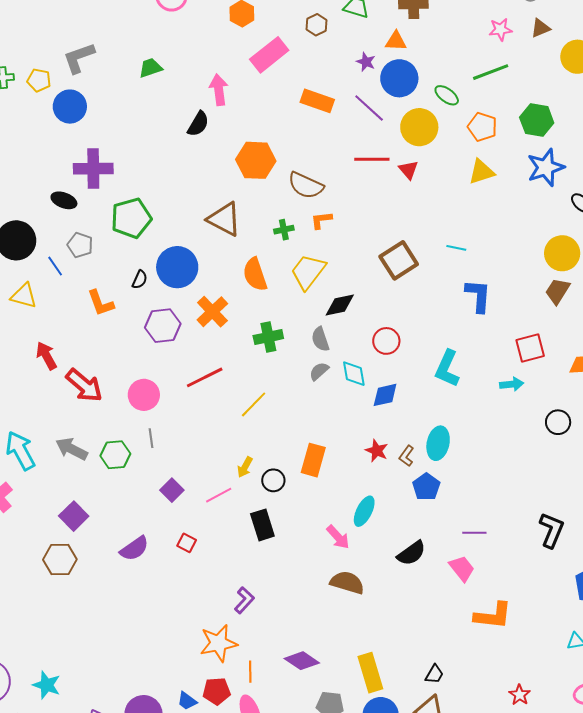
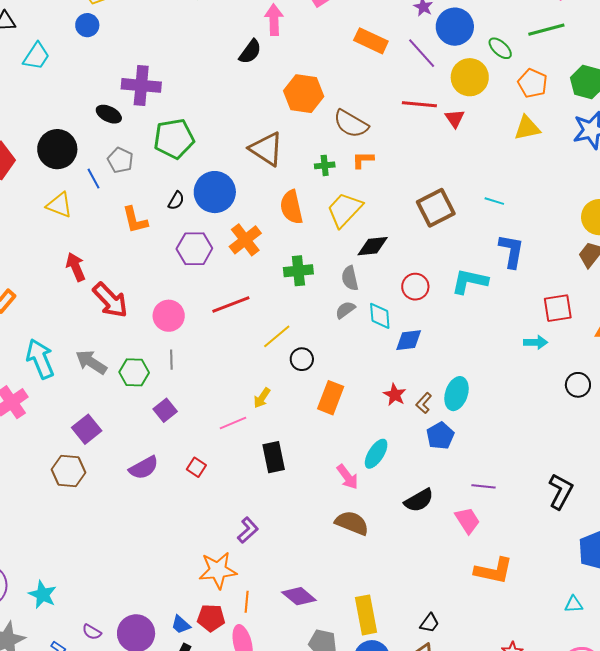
blue circle: (70, 107) -> (87, 25), moved, size x0.7
cyan L-shape: (447, 369) -> (470, 281), moved, turned 72
black circle: (273, 480) -> (302, 359), moved
purple square: (172, 490) -> (165, 410), moved

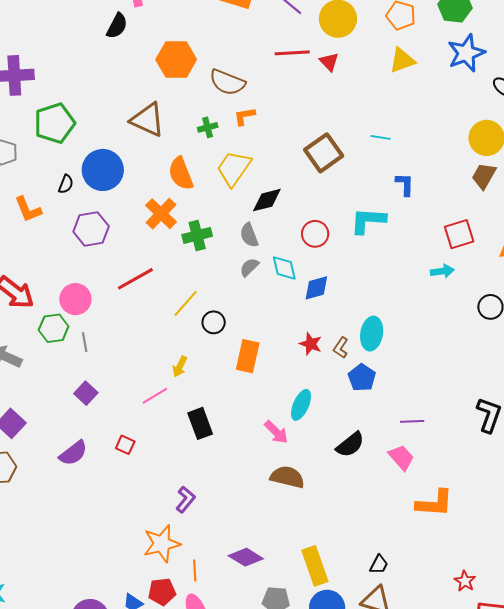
orange cross: (245, 240) -> (161, 214), moved
blue L-shape: (511, 251) -> (405, 184), size x0.7
green hexagon: (134, 372) -> (54, 328), moved

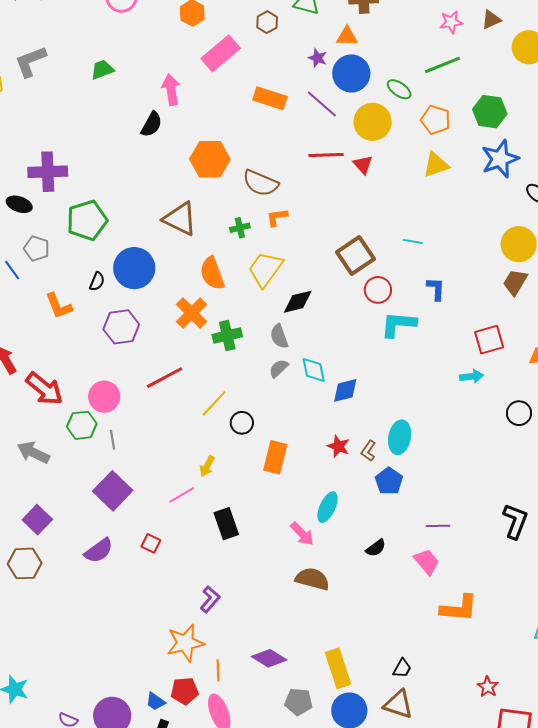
red circle: (315, 234) -> (378, 290), moved
purple square: (86, 393) -> (113, 491), size x1.6
black semicircle: (350, 445) -> (376, 548), size x0.7

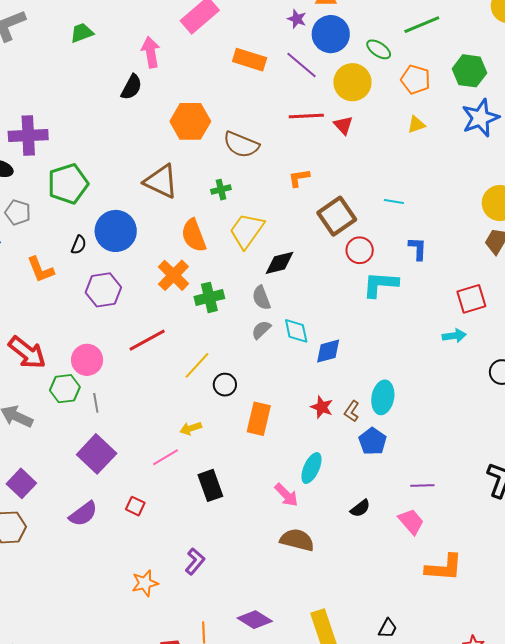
yellow triangle: (436, 165) -> (416, 125), size x0.7
orange L-shape: (277, 217) -> (299, 178), moved
yellow arrow: (207, 466) -> (191, 428), turned 45
orange star: (185, 643) -> (145, 583), moved, size x0.7

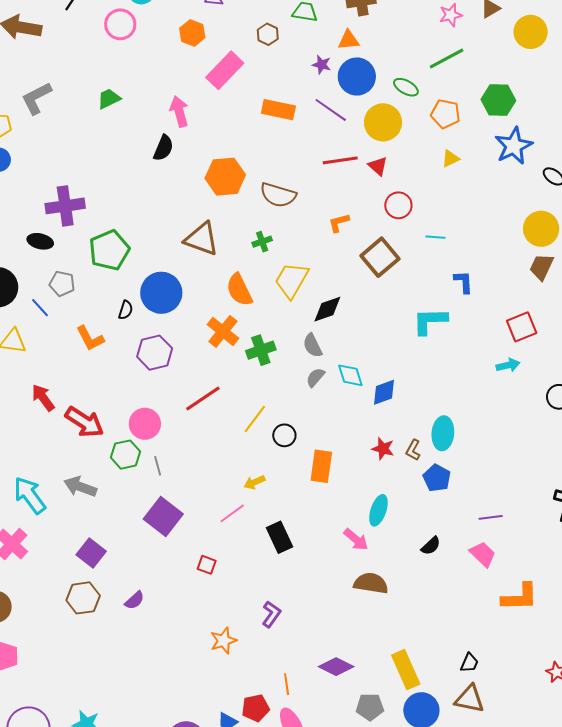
red circle: (360, 250) -> (398, 205), moved
purple semicircle: (83, 514) -> (135, 600), moved, size x0.7

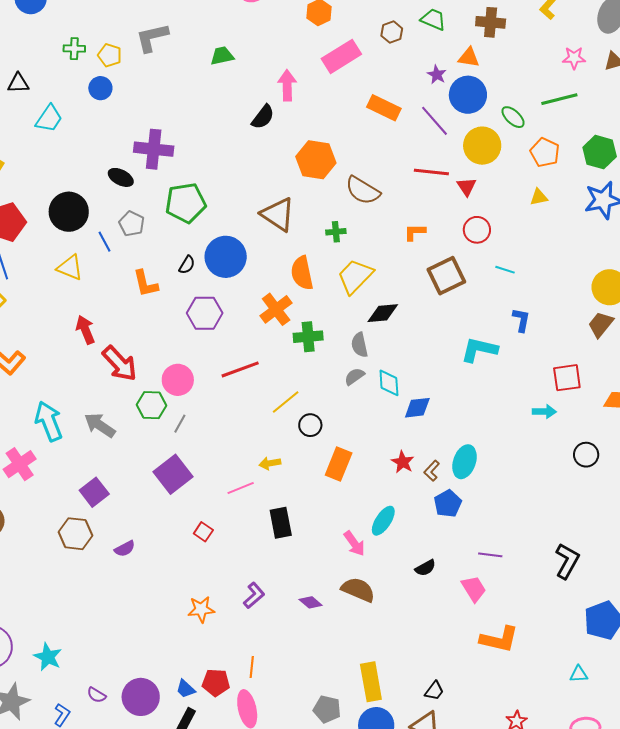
gray line: (158, 466) -> (180, 424), turned 30
purple diamond: (336, 667) -> (311, 602), moved, size x0.7

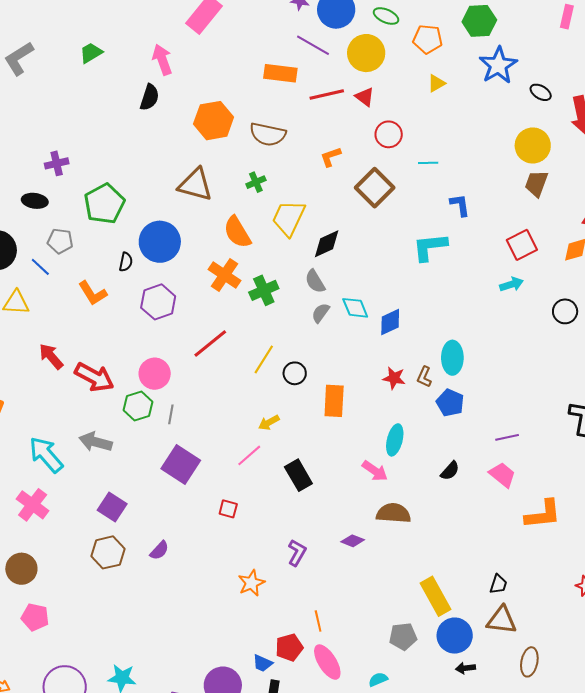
orange rectangle: (384, 108) -> (280, 73), moved
purple cross: (154, 149) -> (57, 163), size x0.6

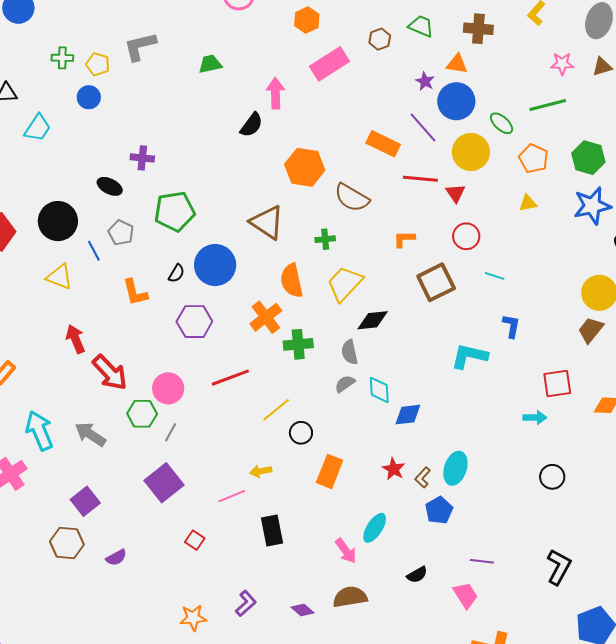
black circle: (565, 311) -> (552, 477), moved
brown semicircle: (393, 513) -> (350, 597), turned -32

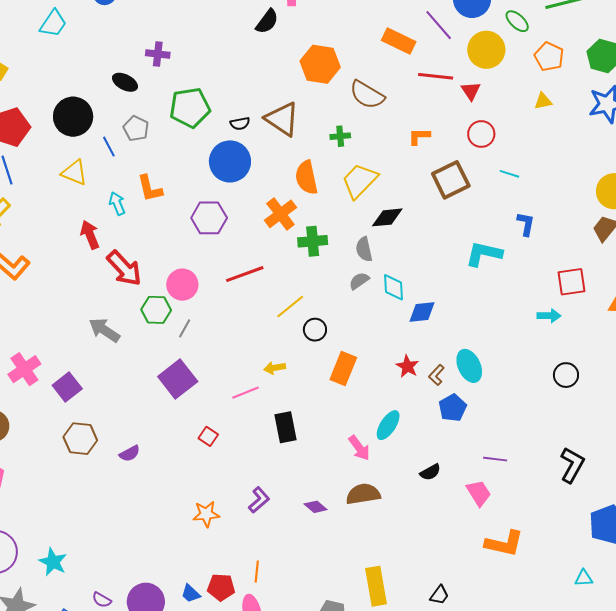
black semicircle: (176, 273) -> (240, 124), moved, turned 48
cyan arrow: (39, 431) -> (117, 204), moved, size x0.6
cyan ellipse: (455, 468) -> (469, 366), turned -44
purple square: (85, 501) -> (67, 387), moved

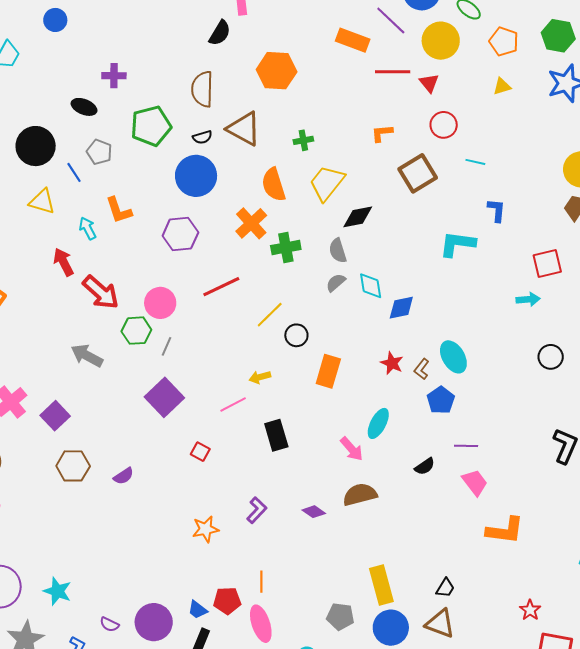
brown semicircle: (367, 95) -> (202, 89), moved, turned 66
purple line: (495, 459) -> (466, 446), moved

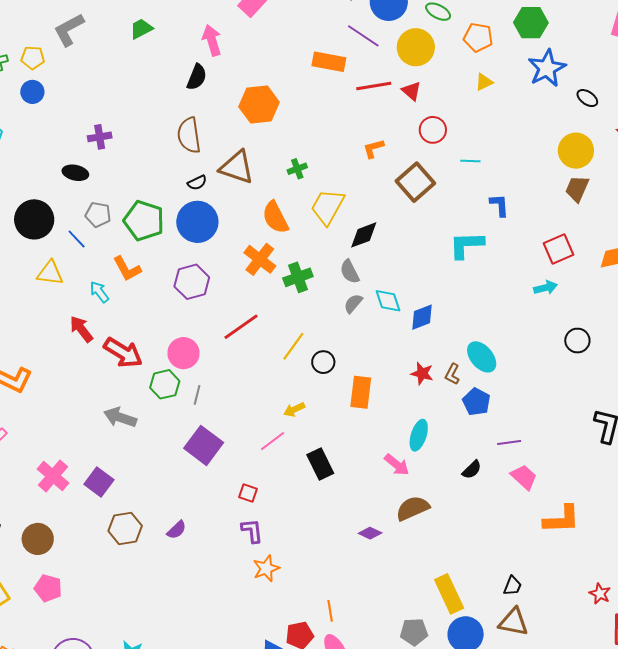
green pentagon: (151, 126) -> (144, 221), moved, turned -30
purple L-shape: (257, 510) -> (252, 531), moved, turned -40

